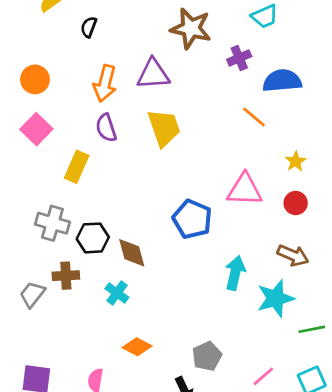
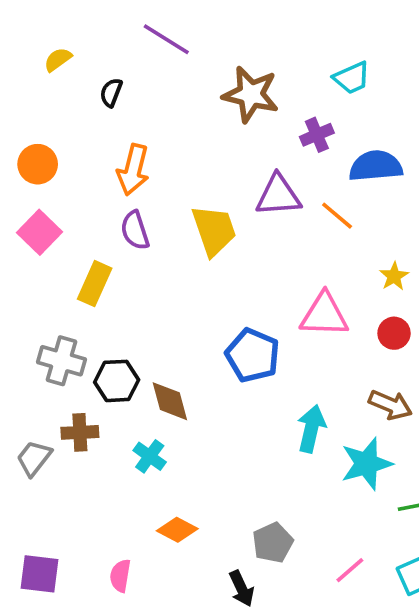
purple triangle: (153, 74) -> (278, 195), moved

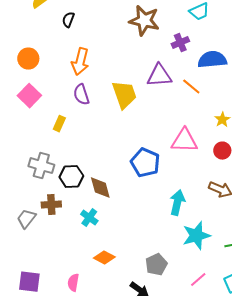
yellow rectangle: (95, 284) -> (59, 124), size x0.7
cyan star: (366, 464) -> (196, 236), moved
black arrow: (242, 589) -> (139, 290), turned -30

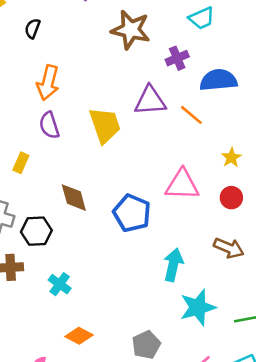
brown diamond: (100, 188) -> (74, 198), moved

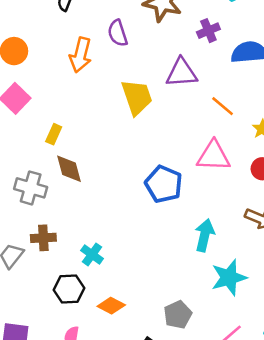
orange line: (191, 115) -> (223, 106), moved
purple semicircle: (49, 125) -> (118, 33), moved
brown diamond: (74, 198) -> (69, 169), moved
black hexagon: (36, 231) -> (69, 289), moved

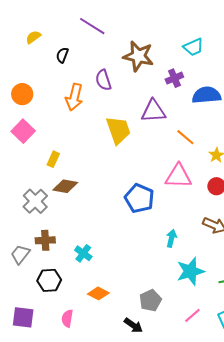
brown diamond: (69, 169) -> (65, 186), turned -65
gray cross: (31, 188) -> (35, 201), turned 30
cyan arrow: (205, 235) -> (171, 238), size x0.7
black hexagon: (69, 289) -> (49, 280), moved

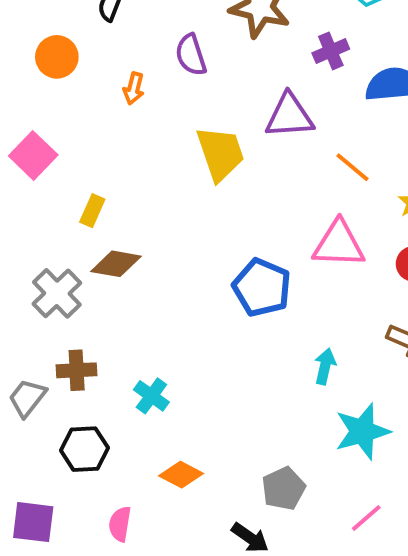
orange circle: (22, 94) -> (57, 57), moved
orange arrow: (74, 97) -> (134, 88), size x0.6

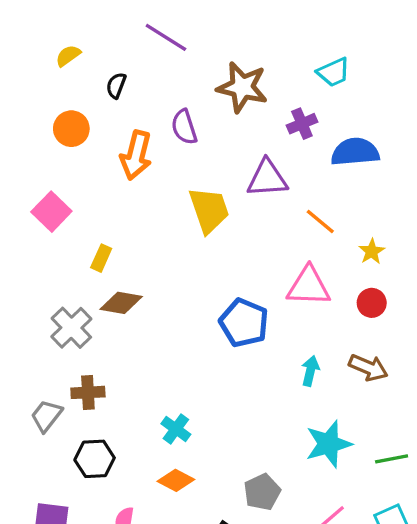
orange arrow: (134, 88) -> (136, 155), size x1.8
cyan arrow: (325, 366) -> (310, 371), moved
cyan cross: (151, 396) -> (176, 429), moved

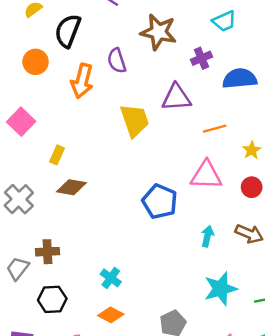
black semicircle: (116, 86) -> (68, 31), size x1.8
orange line: (320, 222) -> (215, 129), turned -55
gray cross: (71, 328) -> (19, 199), moved

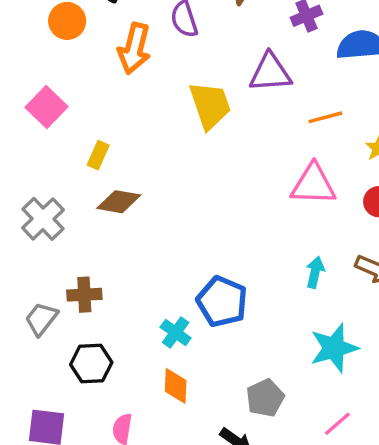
blue pentagon: (160, 202) -> (222, 302), moved
orange diamond: (111, 315) -> (176, 386), turned 65

